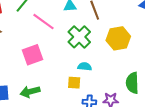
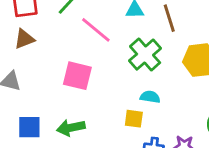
pink square: (32, 55) -> (77, 76), turned 30

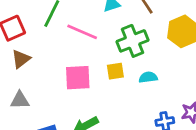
green cross: (145, 55) -> (132, 41), turned 36
yellow square: (134, 119) -> (115, 71), moved

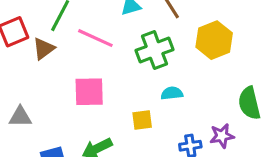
brown triangle: (21, 59) -> (44, 49), moved
yellow square: (115, 71) -> (142, 120), moved

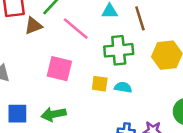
yellow square: (142, 120) -> (100, 84), moved

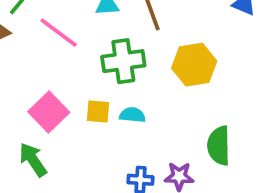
pink square: (59, 69) -> (49, 112), moved, turned 35
green arrow: (54, 114) -> (33, 160), turned 70

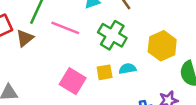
green cross: (123, 61) -> (112, 35), turned -36
yellow hexagon: (194, 65) -> (162, 46), moved

